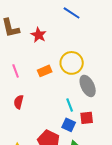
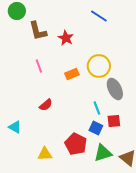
pink line: (16, 71) -> (39, 66), moved
red semicircle: (19, 102) -> (46, 105), turned -144

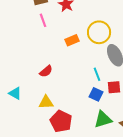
pink line: (39, 66) -> (43, 20), moved
red pentagon: (76, 144) -> (61, 121), moved
yellow triangle: (45, 154) -> (46, 102), moved

